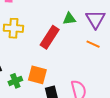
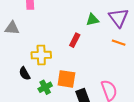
yellow cross: (13, 28) -> (41, 55), moved
red rectangle: (50, 37) -> (75, 40), size x0.6

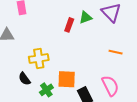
red rectangle: (75, 40) -> (69, 25), moved
orange line: (119, 43) -> (116, 52), moved

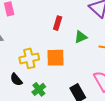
green triangle: (86, 18) -> (81, 37), moved
orange square: (67, 79) -> (55, 58), moved

